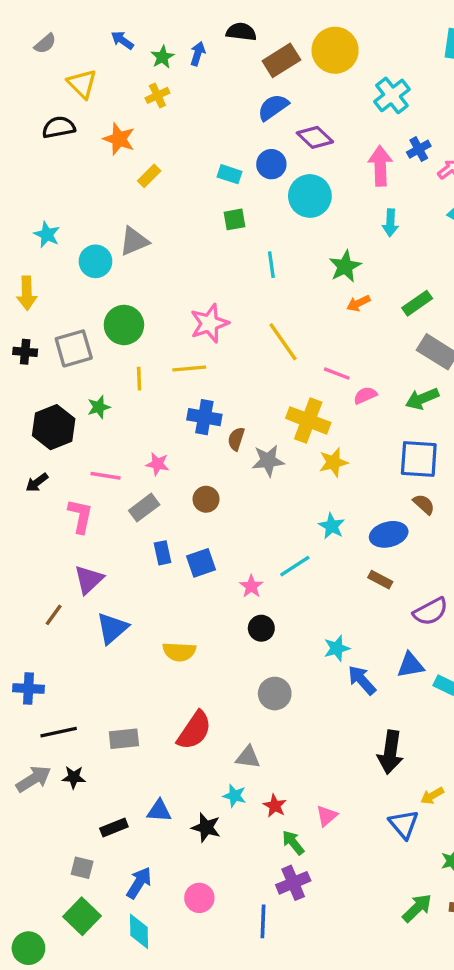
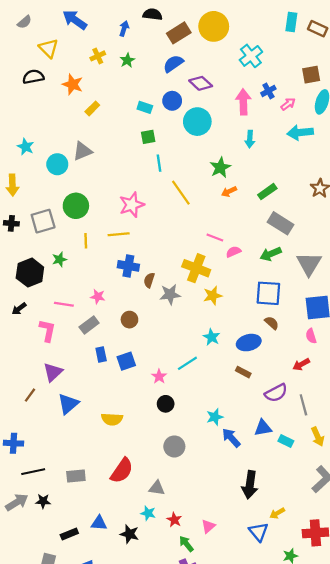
blue arrow: (122, 40) -> (75, 20), size x1.6
green star: (162, 57) -> (127, 60), moved
cyan line: (271, 265) -> (159, 163), moved
yellow line: (283, 342) -> (181, 193), moved

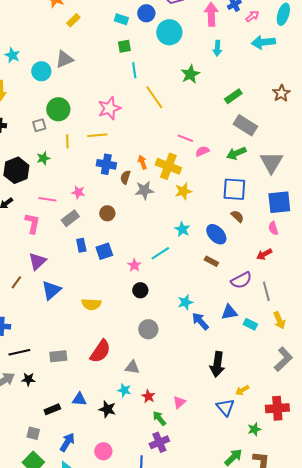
orange arrow: (229, 192) -> (142, 162), moved, turned 96
gray square: (43, 221) -> (39, 125), moved, size x0.6
blue ellipse: (249, 343) -> (216, 234), turned 60

